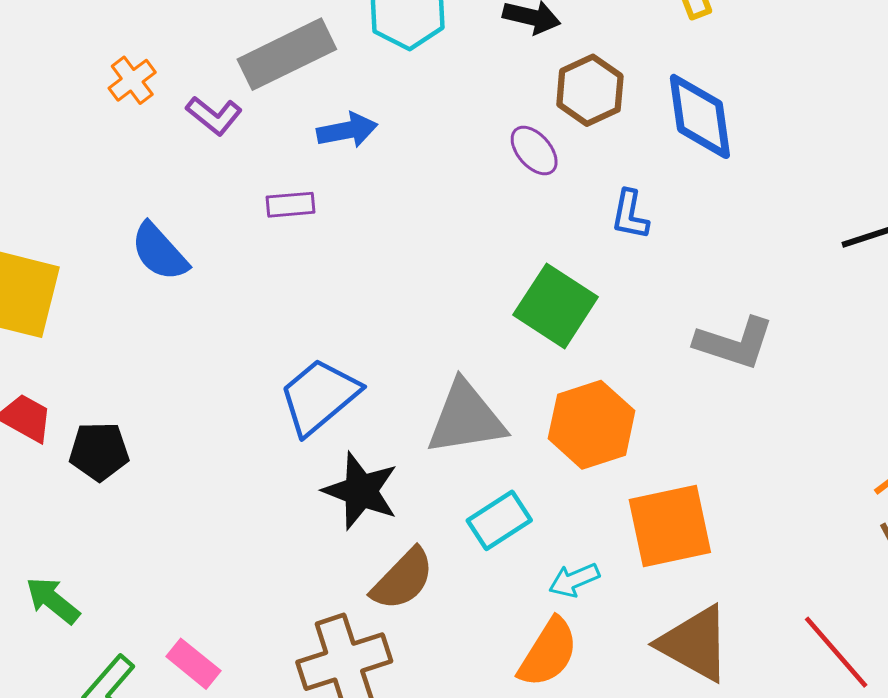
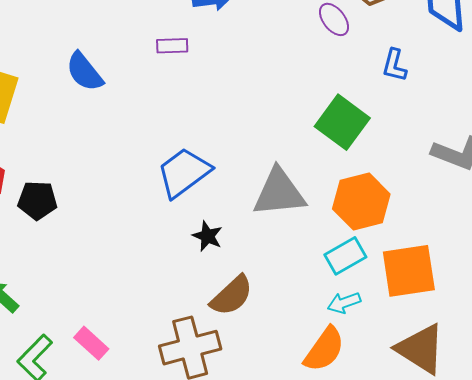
black star: (361, 491) -> (207, 236), size x0.6
cyan rectangle: (499, 520) -> (345, 256), moved

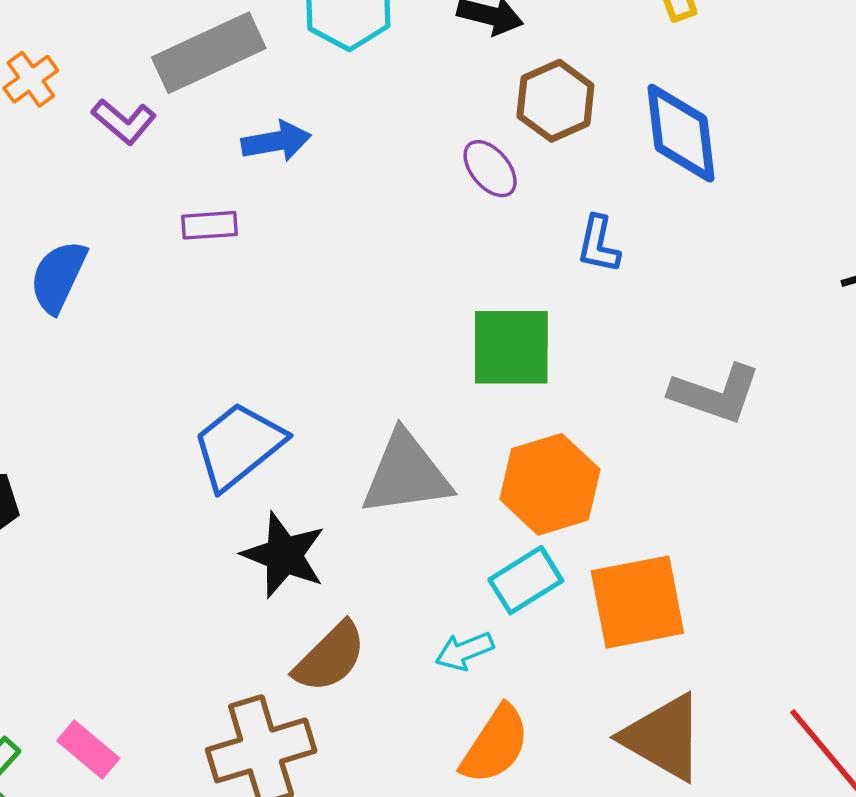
blue semicircle: (84, 72) -> (58, 277), turned 66
green square: (342, 122) -> (511, 347), turned -34
black star: (207, 236) -> (284, 555), size x1.6
cyan arrow: (344, 303) -> (464, 651), moved

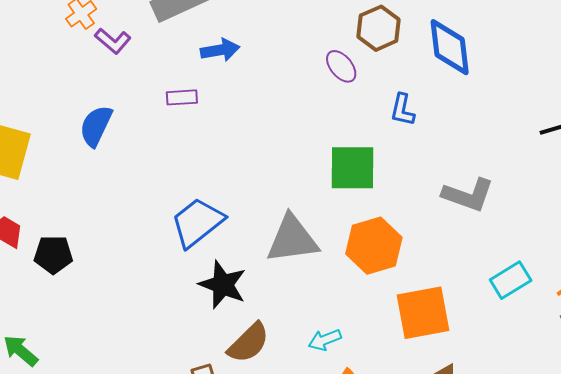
purple L-shape: (124, 121) -> (113, 41), moved
cyan rectangle: (526, 580) -> (511, 280), moved

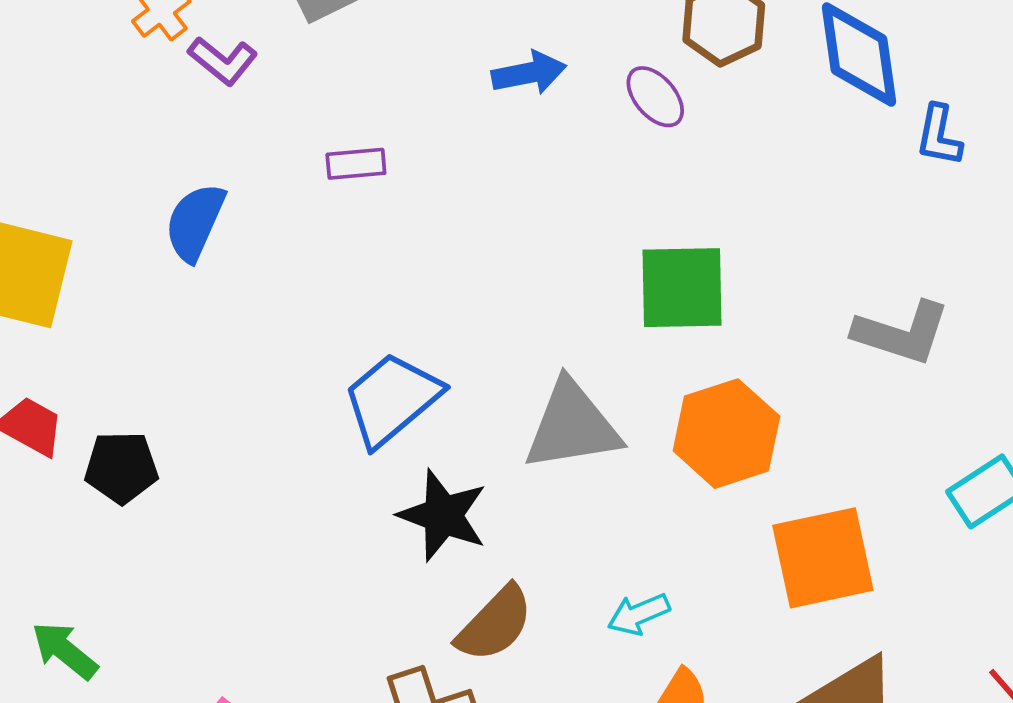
blue arrow: (220, 50) -> (529, 73), moved
blue L-shape: (402, 110) -> (939, 135), moved

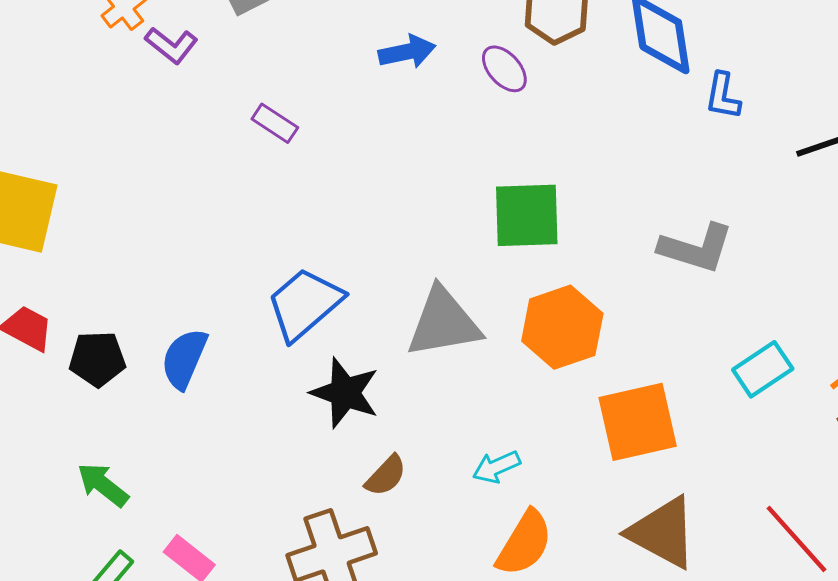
purple rectangle: (356, 164) -> (275, 123), turned 39
blue semicircle: (195, 222) -> (184, 359), moved
brown semicircle: (495, 624) -> (386, 476), size x0.7
green arrow: (65, 651) -> (103, 485), moved

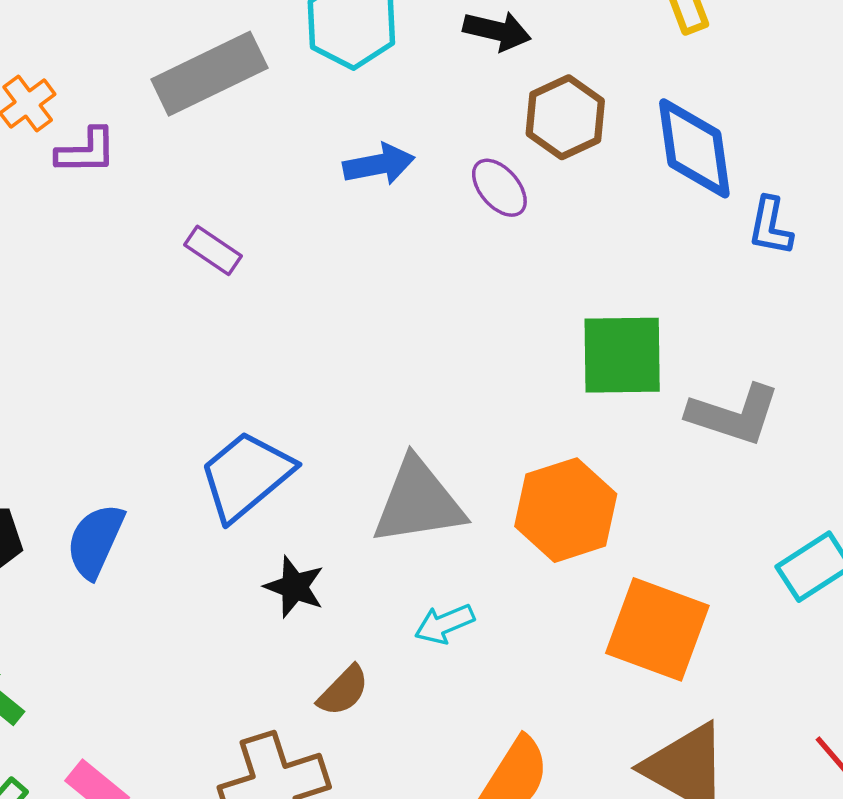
purple L-shape: (171, 45) -> (86, 151), turned -40
green square: (527, 215) -> (622, 355), moved
black star: (345, 393) -> (294, 587), size x0.7
orange square: (638, 422) -> (657, 629), turned 32
cyan arrow: (496, 467) -> (444, 624), moved

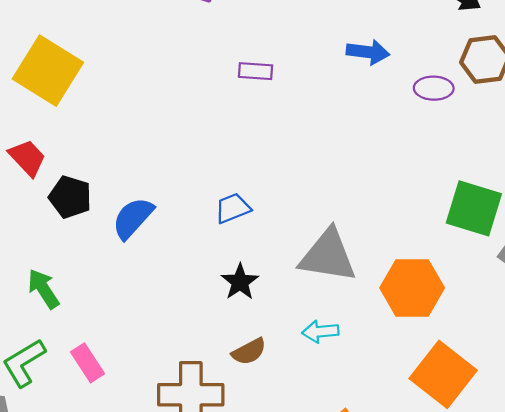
purple ellipse: (499, 188) -> (434, 88), turned -66
purple rectangle: (213, 250) -> (255, 71), turned -48
blue trapezoid: (246, 476) -> (233, 208), size x0.6

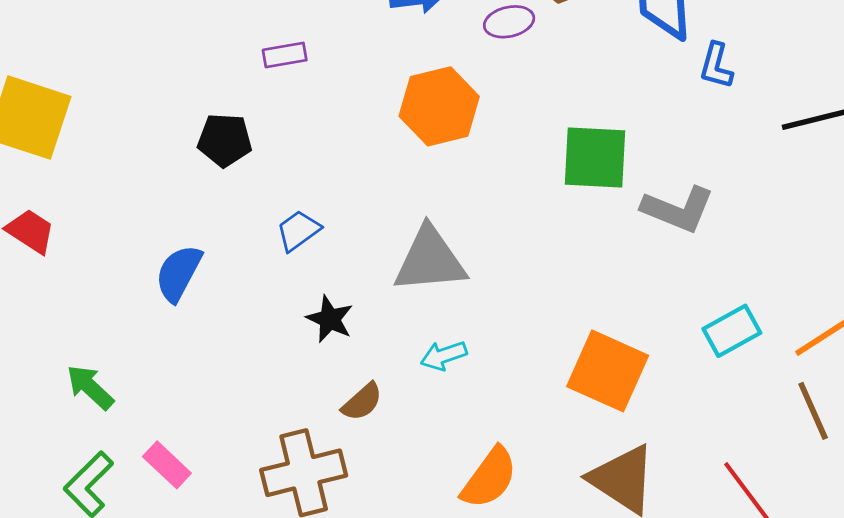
black pentagon: (70, 197) -> (225, 140), moved
orange hexagon: (412, 288) -> (439, 106), moved

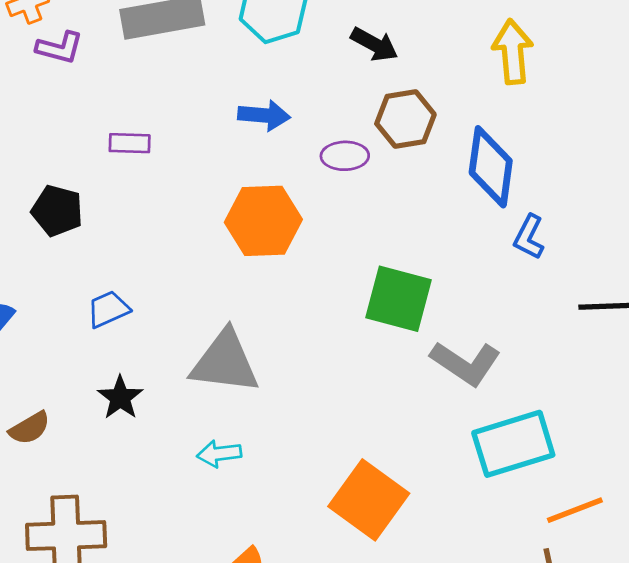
cyan rectangle: (732, 331) -> (513, 444), moved, size x1.5
brown semicircle: (362, 402) -> (30, 428), moved

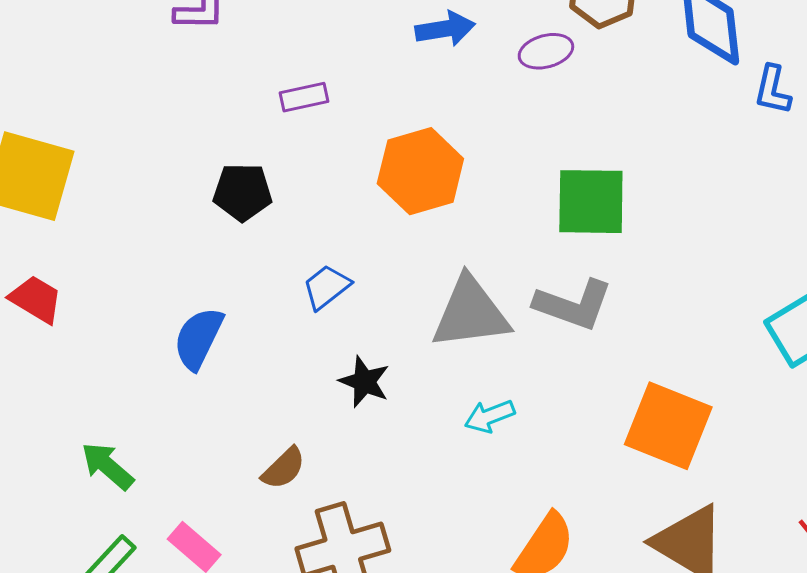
orange hexagon: (263, 221) -> (420, 171), moved
green square: (398, 299) -> (591, 202), moved
gray L-shape: (466, 363) -> (573, 305), moved
brown semicircle: (30, 428) -> (284, 468), moved

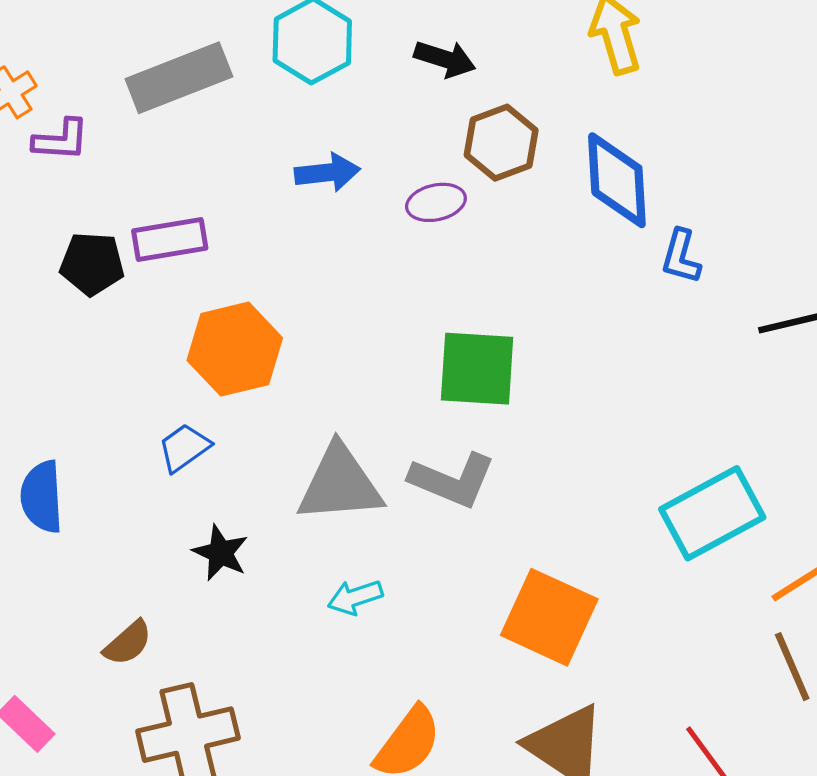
purple rectangle: (304, 97) -> (170, 239), size x1.4
orange hexagon: (420, 171) -> (235, 349), moved
black pentagon: (243, 192) -> (92, 264), moved
blue semicircle: (198, 338) -> (42, 497), turned -32

